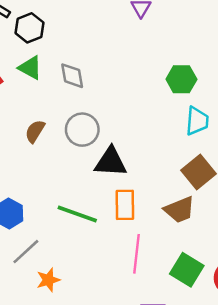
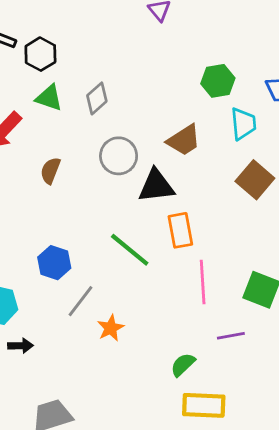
gray diamond: (72, 76) -> (97, 98), turned 68
brown semicircle: (35, 131) -> (50, 171), moved
brown trapezoid: (179, 210) -> (184, 140), moved
green line: (77, 214) -> (130, 250), turned 30

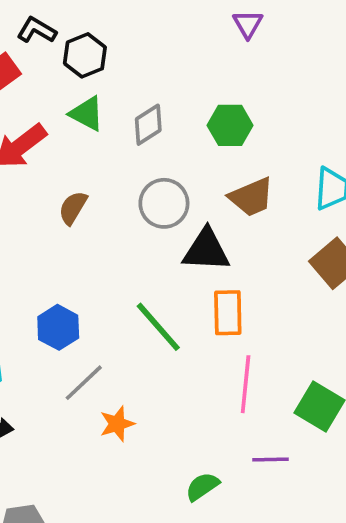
green hexagon: (218, 81) -> (230, 125), moved

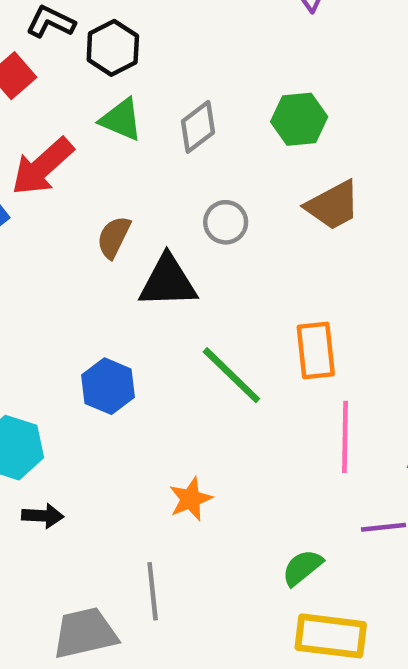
gray circle: (164, 203) -> (226, 222), size x0.7
black triangle: (206, 250) -> (168, 282), moved
gray line: (84, 383) -> (153, 591), moved, turned -48

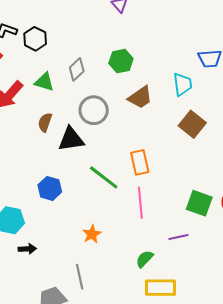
green triangle: (121, 120) -> (44, 82), moved
gray circle: (226, 222) -> (94, 110), size x1.5
pink line: (345, 437) -> (140, 203), moved

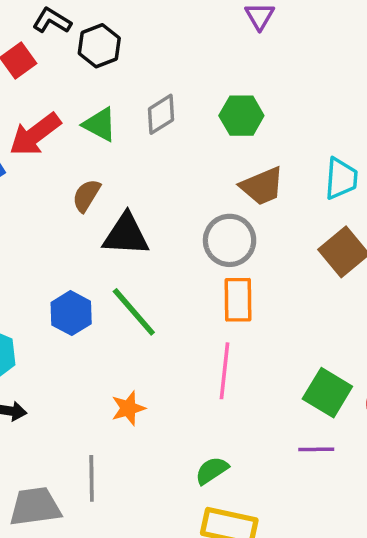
gray circle: (94, 110) -> (230, 240), moved
green line: (104, 177) -> (134, 312), moved
purple line: (178, 237) -> (316, 449), moved

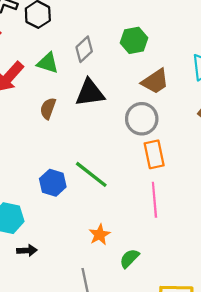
black triangle: (126, 235) -> (90, 93), moved
green semicircle: (212, 470) -> (129, 258), moved

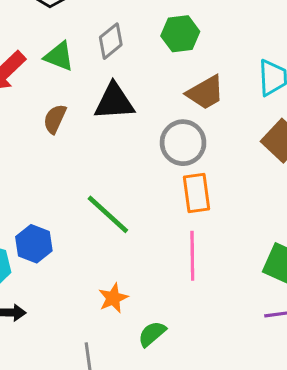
blue hexagon: (53, 183) -> (34, 244), moved

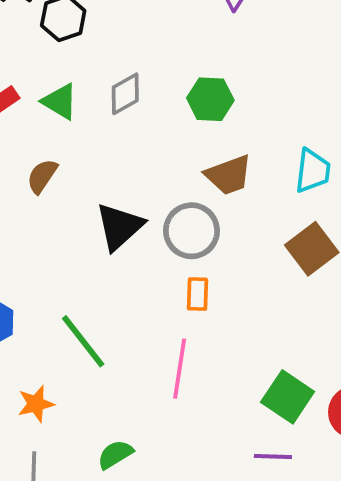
black triangle: (114, 102) -> (120, 227), moved, turned -48
orange rectangle: (197, 193) -> (197, 294), size x0.7
green line: (108, 214) -> (83, 341), moved
orange star: (113, 298) -> (36, 404), moved

